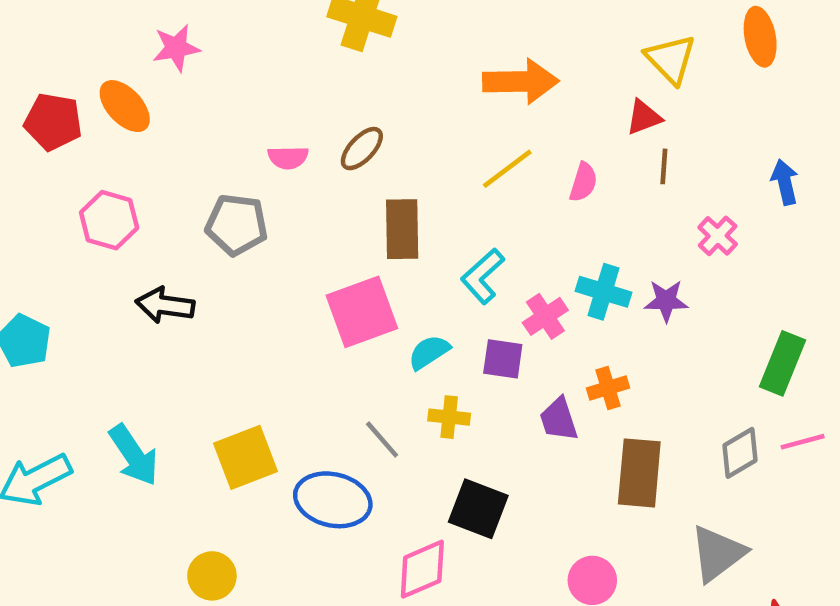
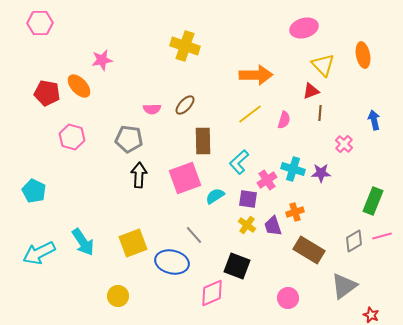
black arrow: (165, 305) -> (139, 175), moved, turned 85
yellow cross: (449, 417) -> (247, 225), moved, turned 30
brown rectangle: (639, 473) -> (309, 250), turned -64

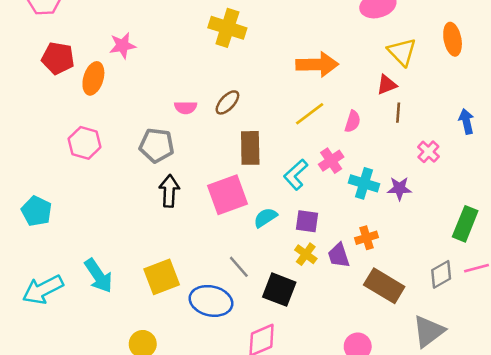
orange ellipse: (79, 86) -> (93, 78), turned 60
red pentagon: (47, 93) -> (58, 58), moved
pink cross: (267, 180) -> (331, 161), moved
black square: (237, 266) -> (279, 290), moved

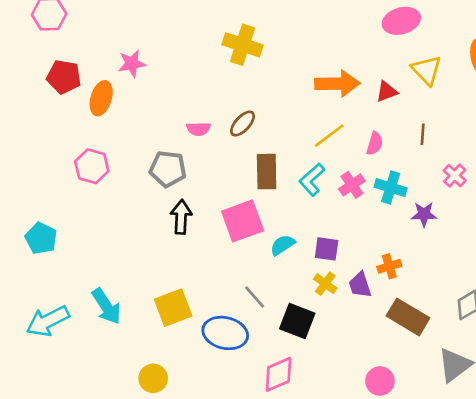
red triangle: (387, 85) -> (387, 92), moved
cyan L-shape: (296, 175) -> (312, 180), moved
cyan cross: (364, 183) -> (391, 188), moved

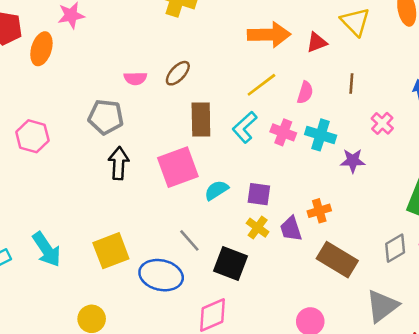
pink hexagon: (92, 166) -> (32, 136), moved
pink cross: (352, 185) -> (283, 132), turned -35

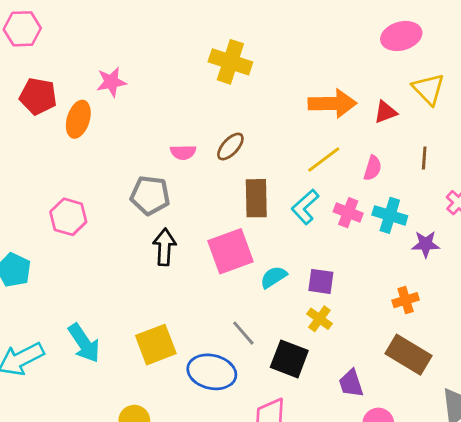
orange cross: (319, 211) -> (406, 300), moved
purple trapezoid: (291, 229) -> (351, 383), moved

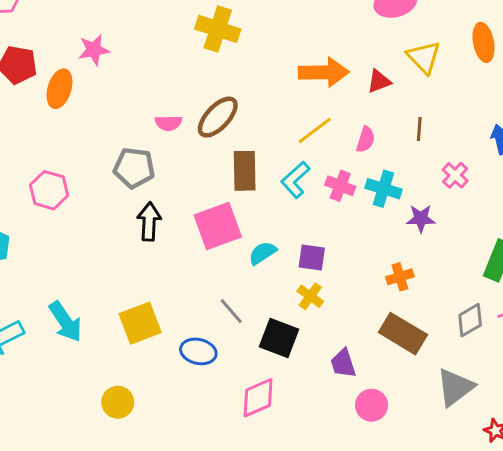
brown ellipse: (230, 147) -> (218, 117), size x1.4
blue ellipse: (212, 372) -> (198, 351), size x0.7

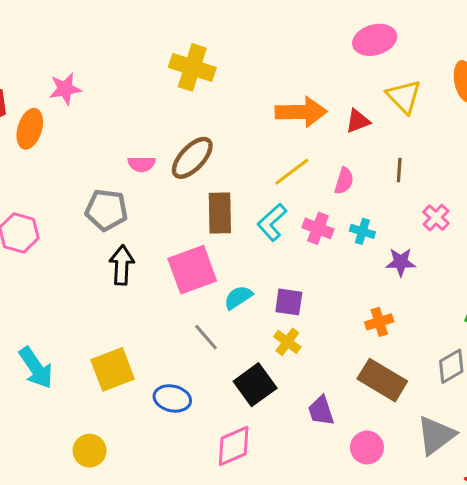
cyan cross: (383, 189) -> (362, 231), size x0.7
gray line: (231, 311) -> (206, 337), moved
black square: (279, 338) -> (255, 385), turned 33
pink circle: (372, 405) -> (367, 448), moved

